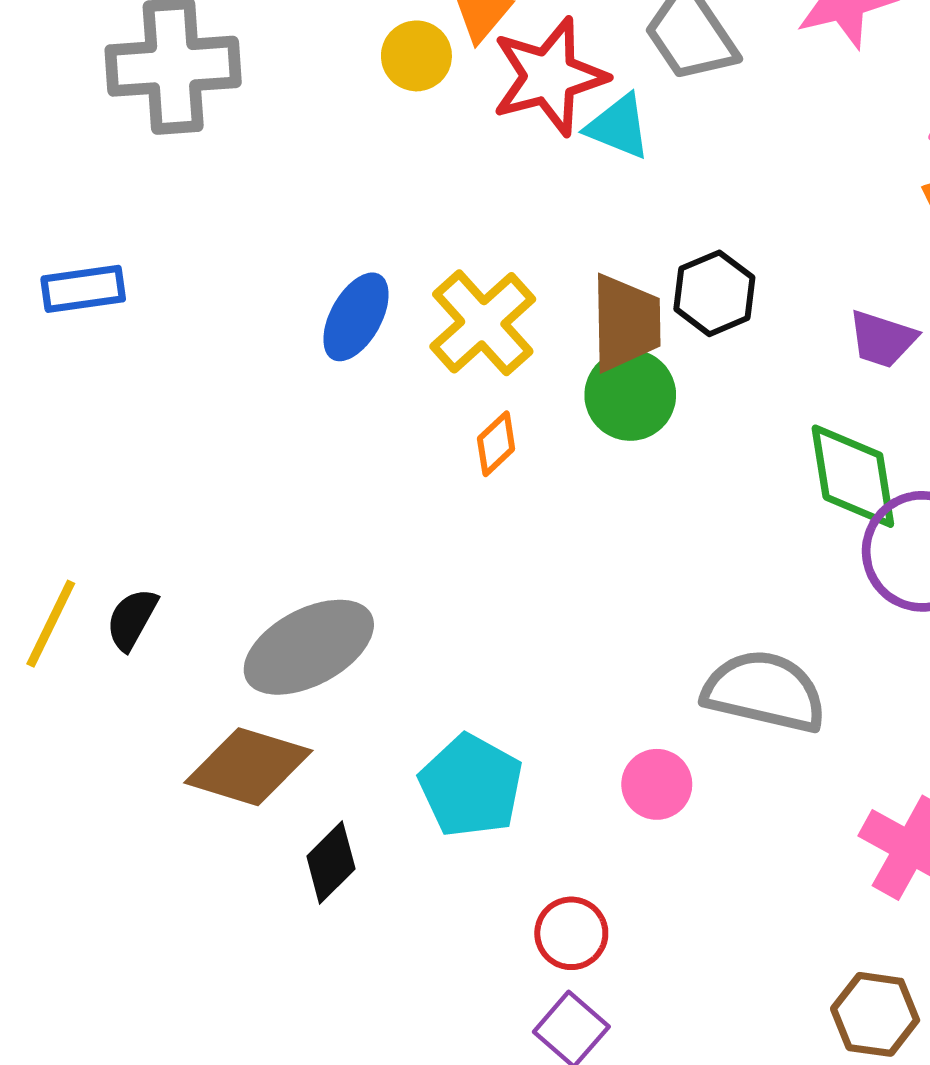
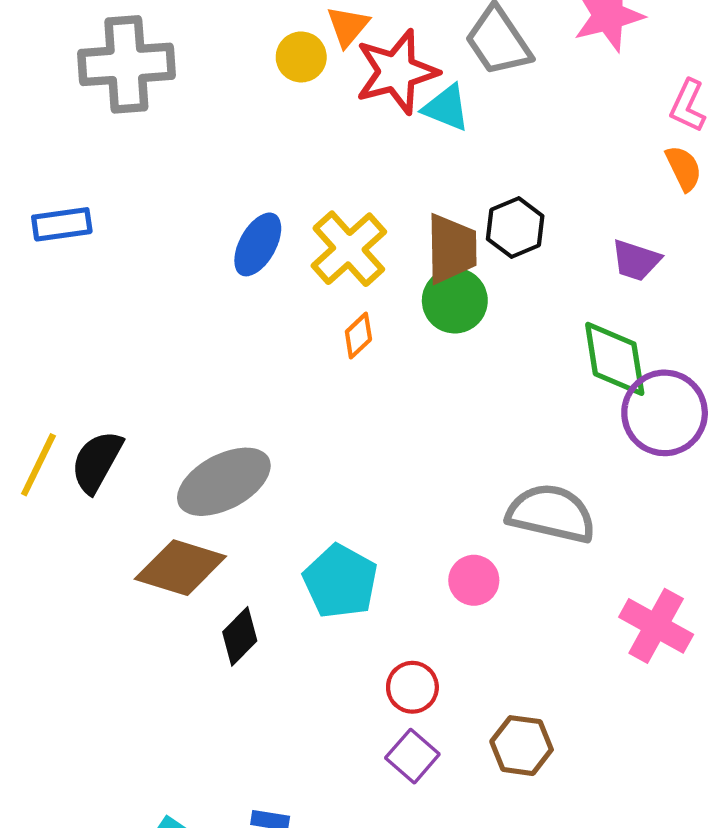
black semicircle: (132, 619) -> (97, 462), size x1.4
brown hexagon: (875, 1014) -> (522, 746), moved

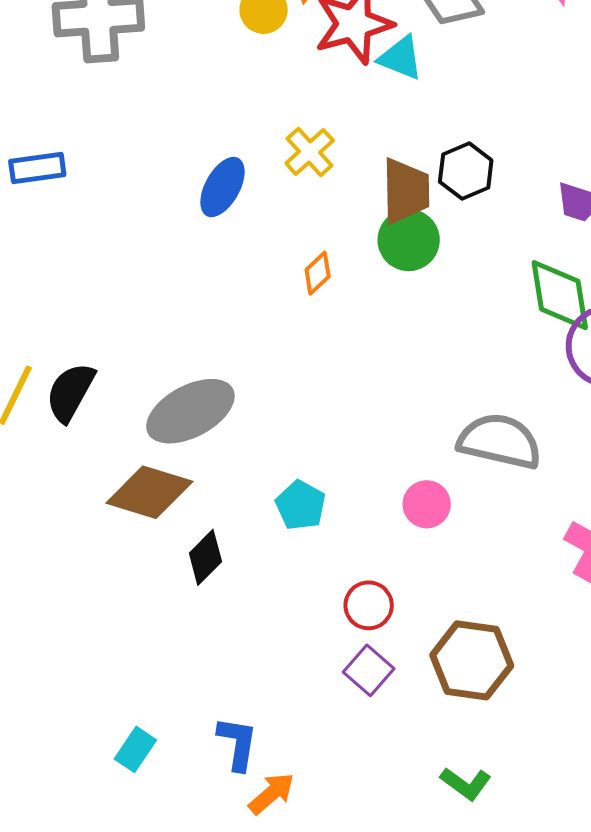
yellow cross: (349, 249) -> (310, 152), moved, size x0.7
cyan pentagon: (340, 581) -> (301, 505), size x0.7
brown hexagon: (522, 746) -> (472, 660), size x1.4

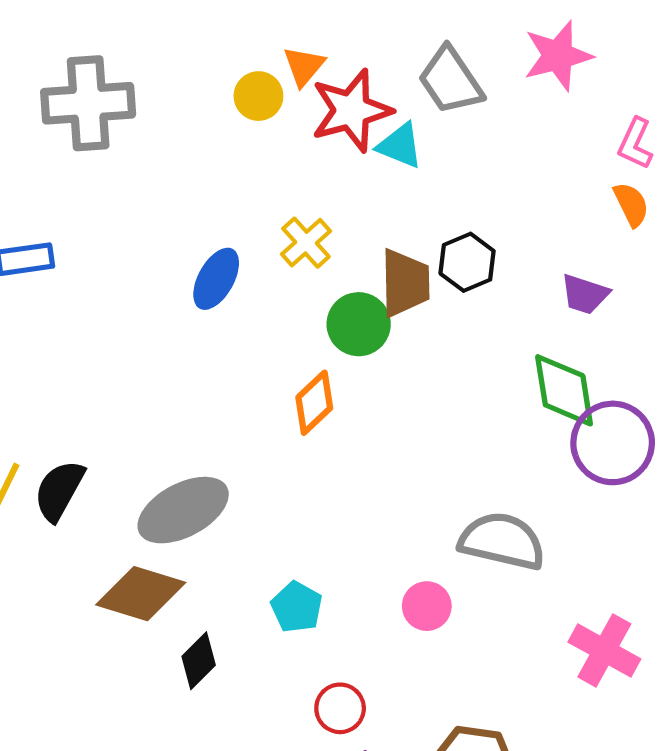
green circle: (409, 240) -> (359, 324), moved
orange diamond: (318, 273) -> (314, 403), moved, size x1.4
red circle: (369, 605) -> (340, 708), moved

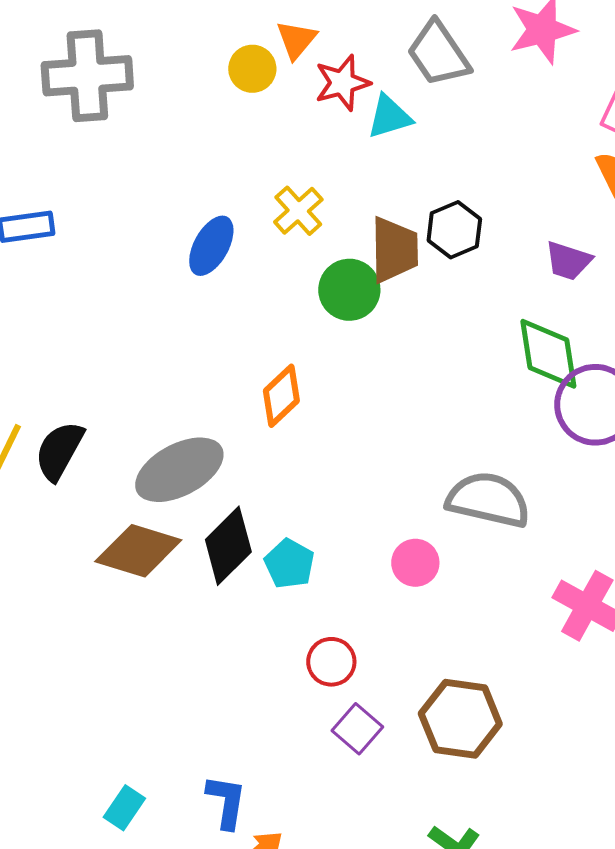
red star: (351, 110) -> (342, 83), size x0.7
cyan triangle: (400, 146) -> (389, 117), turned -39
orange diamond: (314, 403) -> (281, 396), moved
black diamond: (199, 661) -> (228, 546), moved, size x1.4

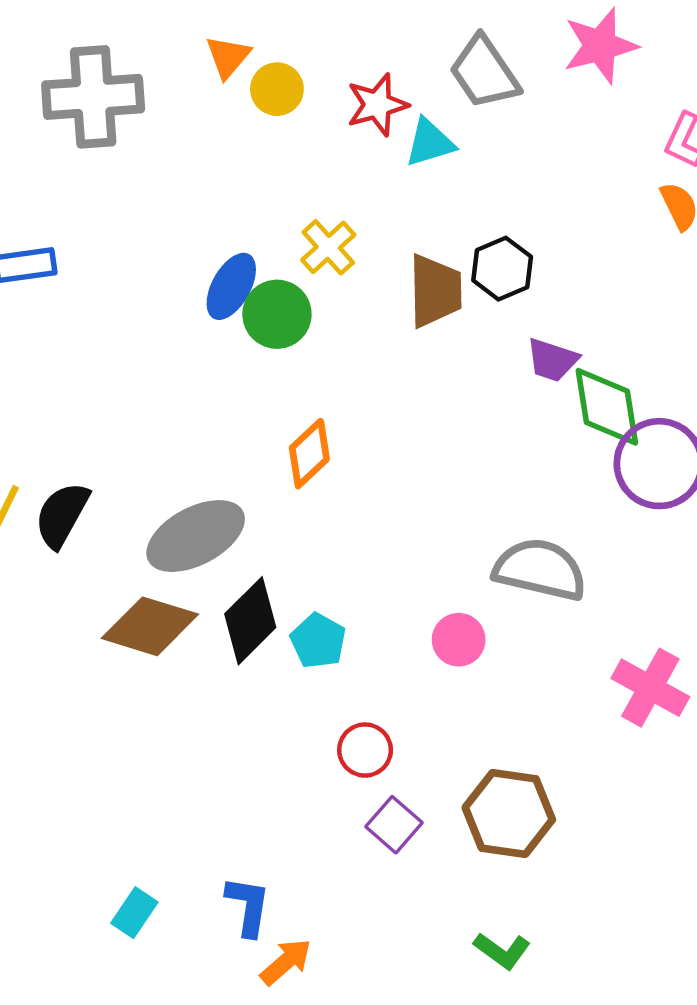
orange triangle: (296, 40) -> (228, 57), moved
purple trapezoid: (568, 261) -> (552, 360), moved
green circle: (349, 290) -> (277, 314), moved

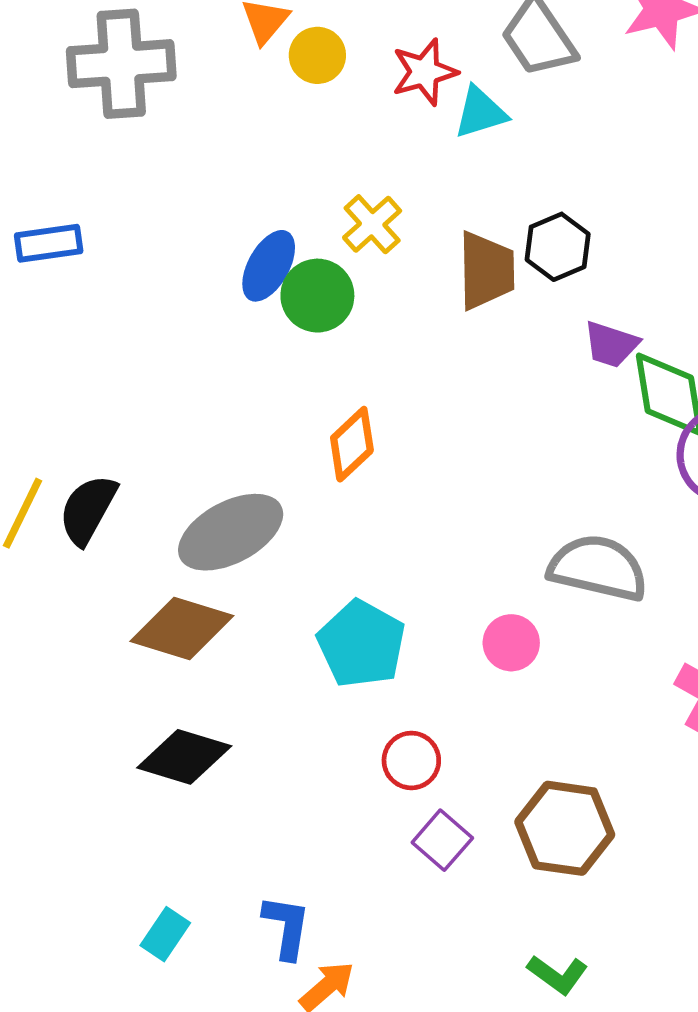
black diamond: (250, 621) -> (184, 757), moved, turned 62
cyan pentagon: (318, 641) -> (361, 644), size x1.5

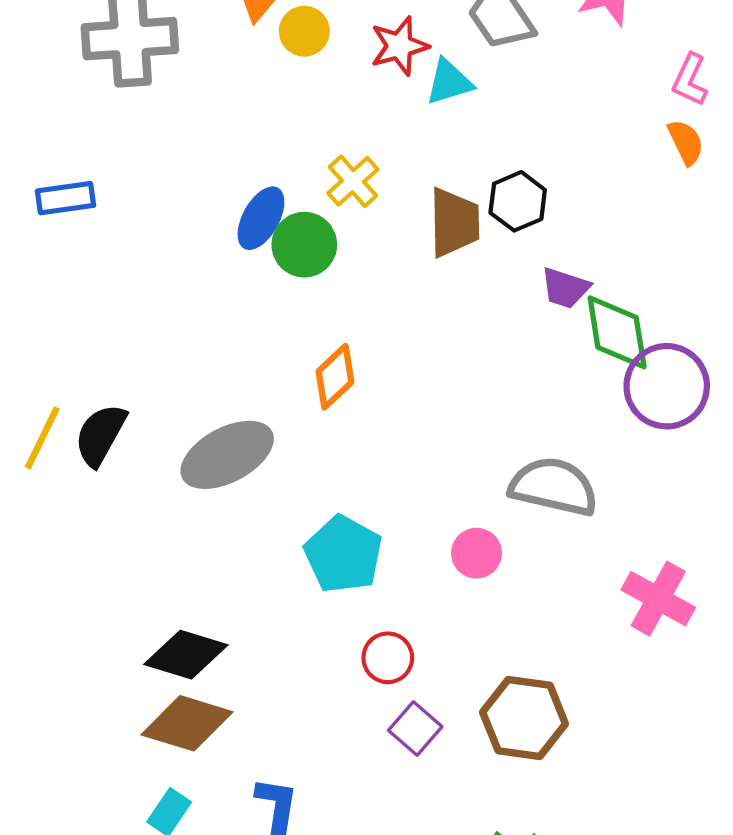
brown diamond: (182, 629) -> (187, 723), moved

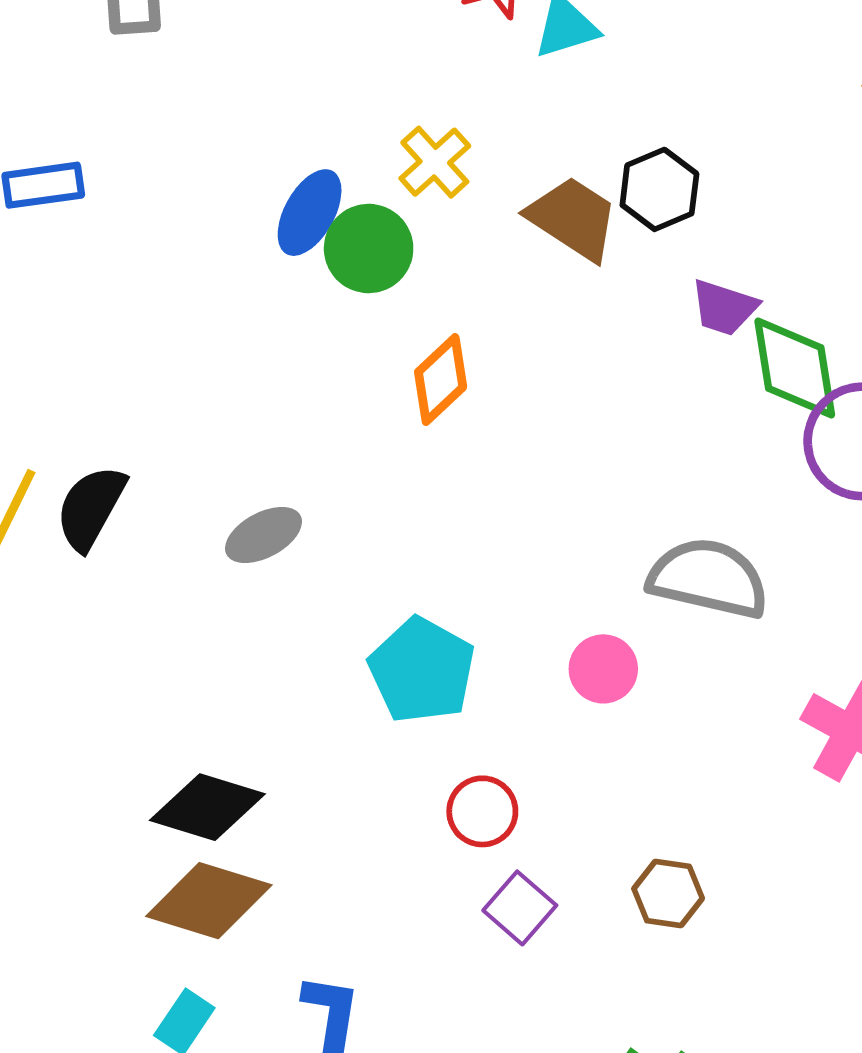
brown trapezoid: (454, 222) -> (573, 218), turned -56
orange diamond: (335, 377) -> (441, 380), moved
gray ellipse: (227, 455) -> (264, 535), size x0.6
brown hexagon: (524, 718) -> (668, 893), size x0.6

